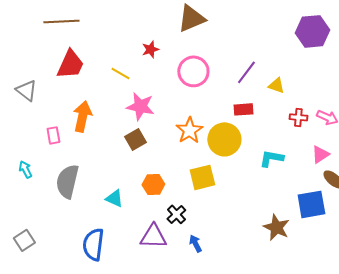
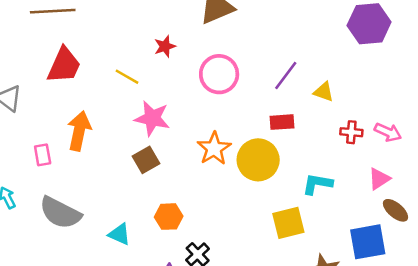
yellow square: (202, 177) -> (288, 223), moved
gray semicircle: (67, 181) -> (60, 213), turned -76

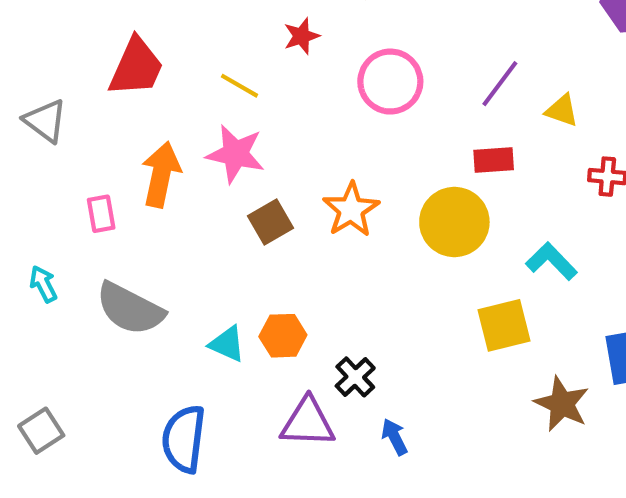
pink star: (152, 118) -> (235, 154), moved
orange star: (214, 149) -> (351, 210), moved
cyan L-shape: (317, 184) -> (551, 261), turned 36
orange hexagon: (169, 217) -> (283, 336), moved

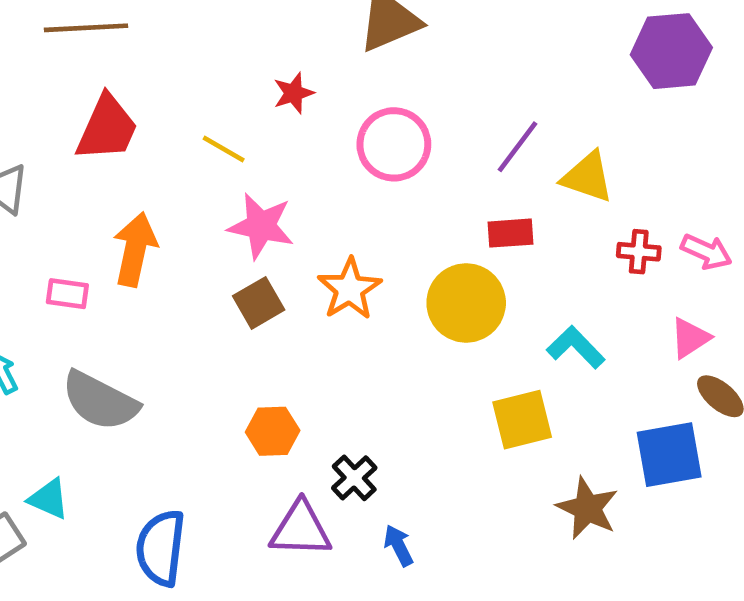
yellow triangle: (562, 110) -> (587, 177), size x1.4
pink star: (235, 154) -> (261, 226), moved
pink rectangle: (101, 214) -> (67, 294), turned -72
cyan triangle: (227, 344) -> (49, 499), moved

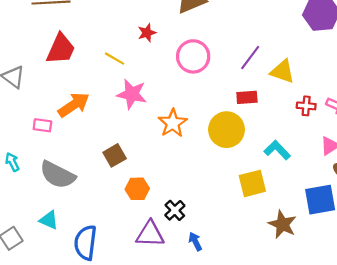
orange arrow: (135, 249) -> (74, 105), turned 44
brown square: (259, 303) -> (115, 155), moved
cyan triangle: (49, 499) -> (49, 220), moved

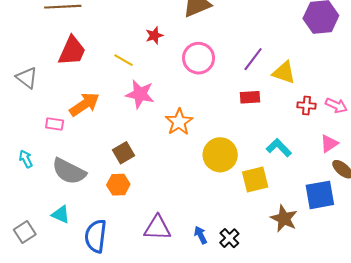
yellow circle: (227, 130) -> (220, 155), moved
orange hexagon: (137, 189) -> (118, 185), moved
black cross: (175, 210) -> (229, 238), moved

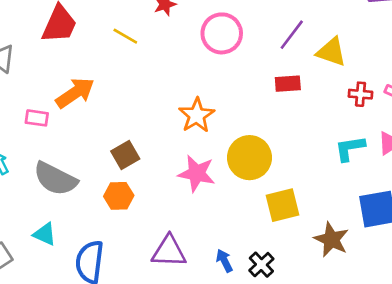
pink star: (140, 94) -> (197, 173), moved
cyan L-shape: (279, 148) -> (350, 148), moved, turned -55
yellow square: (255, 180) -> (283, 205), moved

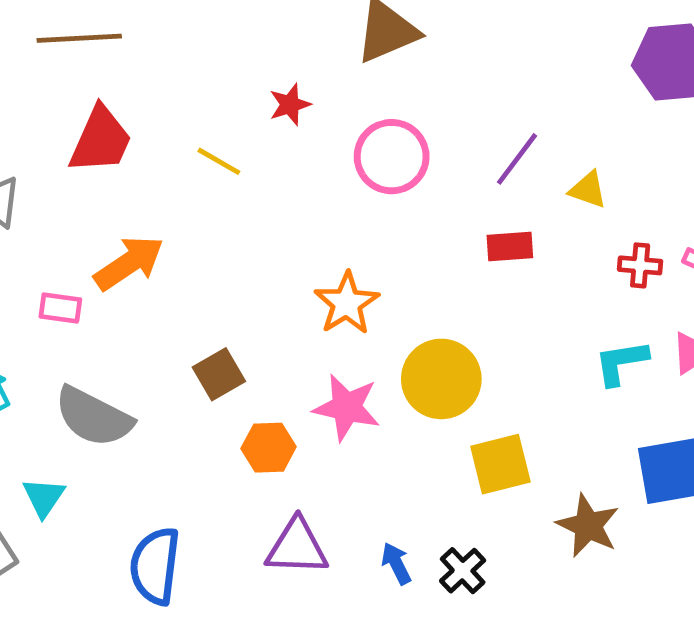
yellow triangle: (331, 52) -> (588, 190), size x0.7
orange hexagon: (119, 196) -> (269, 448), moved
cyan triangle: (45, 234) -> (44, 497), moved, turned 40

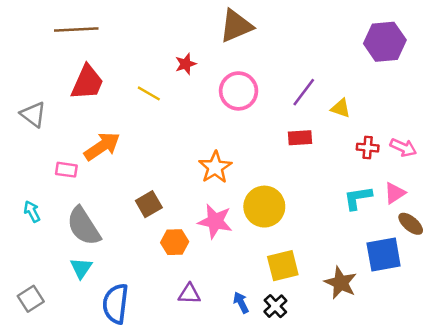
gray semicircle: (93, 417) -> (84, 226), turned 30
yellow square: (500, 464) -> (283, 266), moved
cyan triangle: (44, 497) -> (81, 268), moved
purple triangle: (297, 547) -> (189, 294), size x0.7

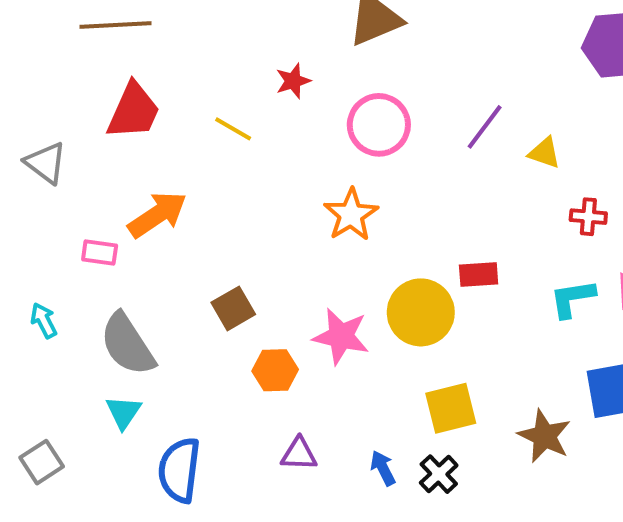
red rectangle: (300, 138) -> (479, 275), moved
orange star: (215, 167) -> (351, 215), moved

